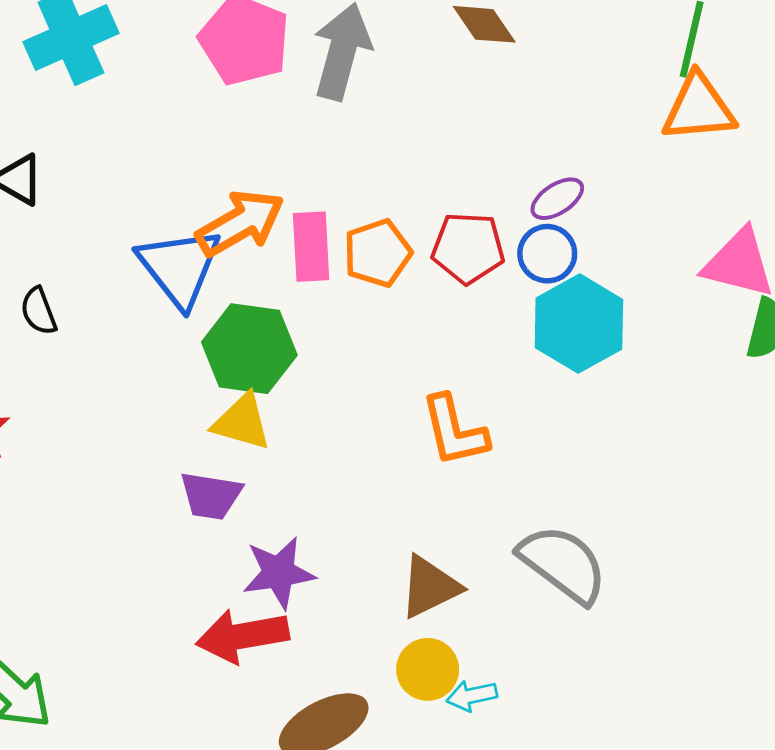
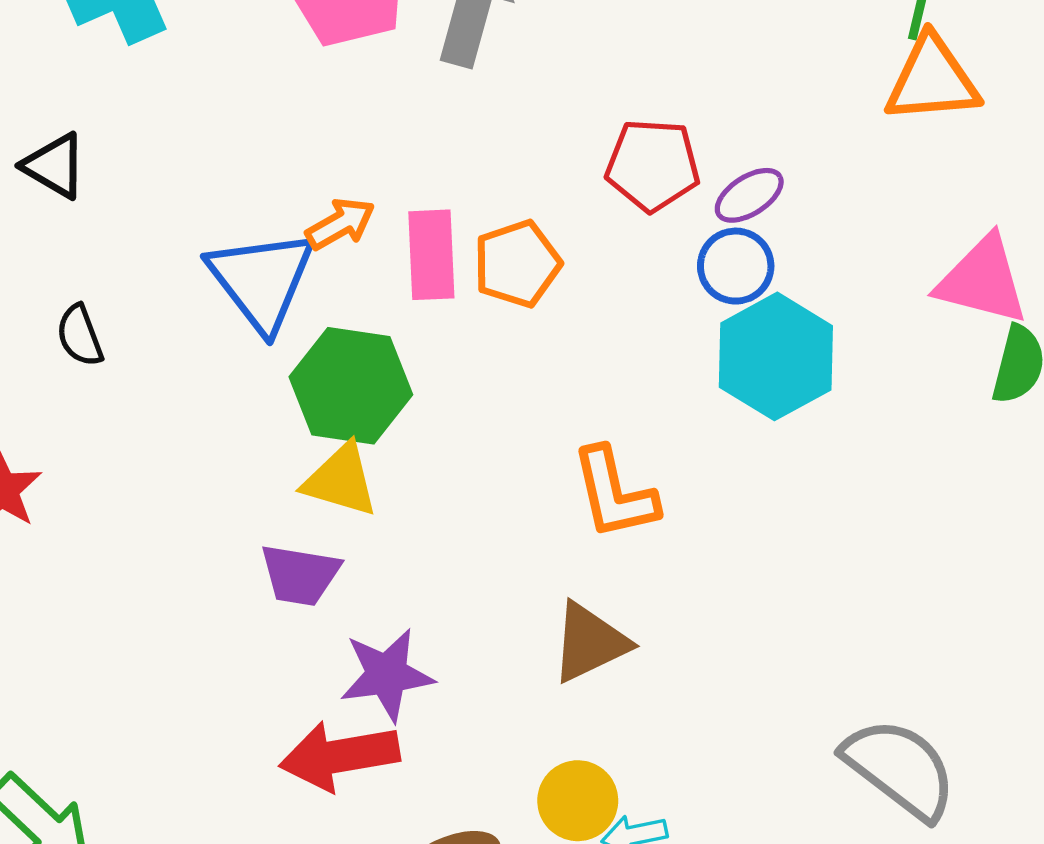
orange arrow: (240, 223) -> (340, 224), size x0.6
red pentagon: (468, 248) -> (653, 165), moved
gray semicircle: (563, 564) -> (900, 769), moved
brown triangle: (430, 587) -> (590, 642), moved

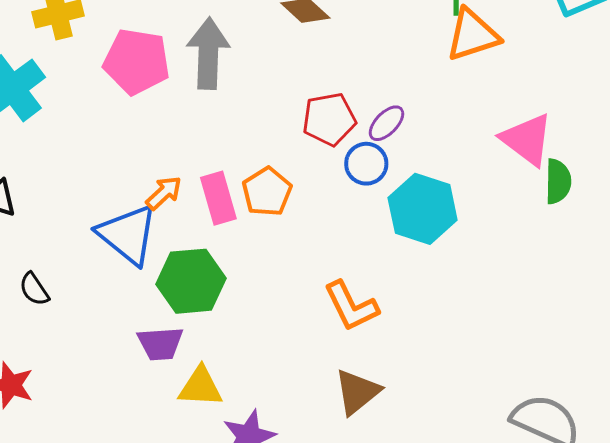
blue circle: (736, 266) -> (366, 164), moved
pink triangle: (983, 280) -> (527, 139), turned 36
yellow triangle: (341, 480) -> (200, 387), moved
purple trapezoid: (300, 575) -> (160, 344), moved

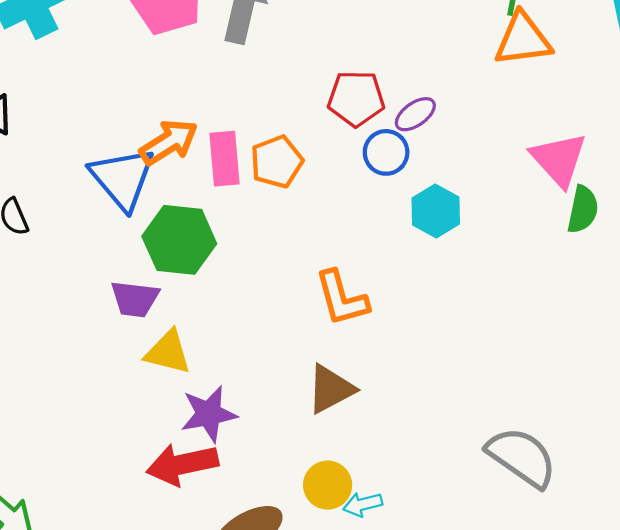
orange arrow: (164, 193) -> (169, 142), size x1.4
cyan hexagon: (423, 209) -> (436, 211), size x0.7

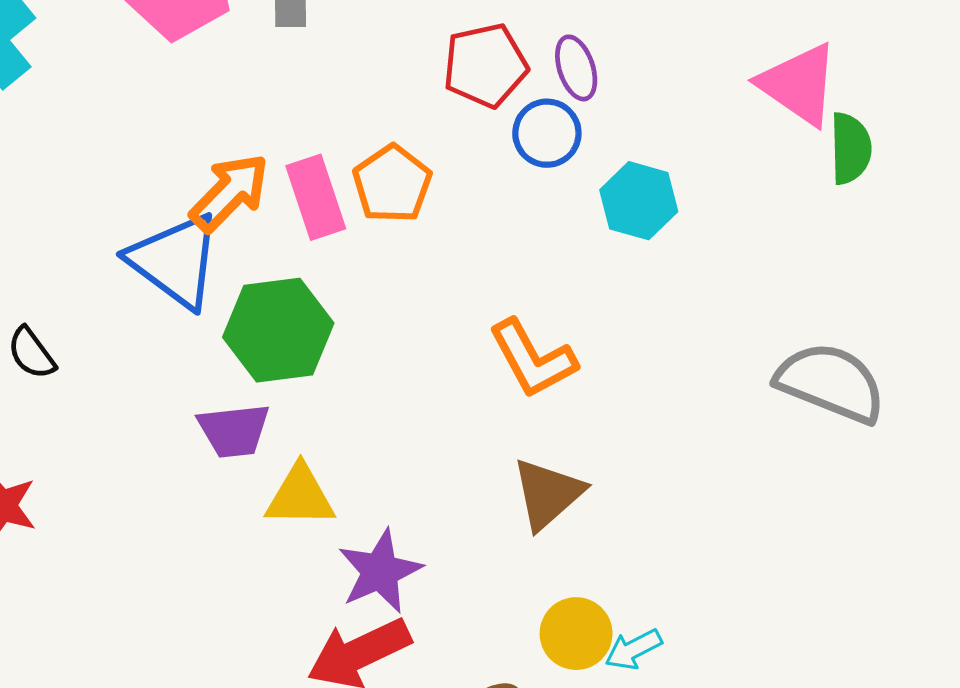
purple ellipse: (415, 114) -> (576, 68), turned -60
gray semicircle: (522, 457) -> (831, 383), moved

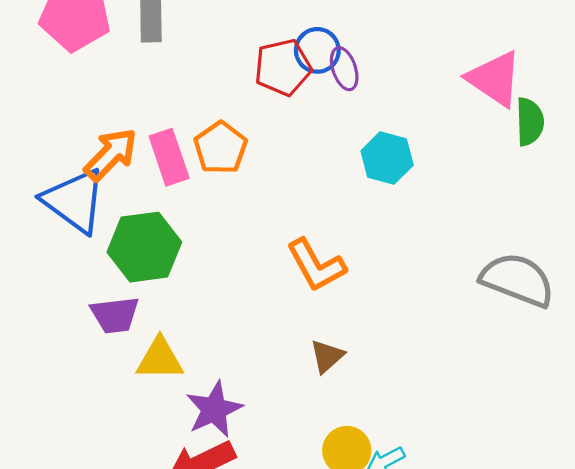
blue circle: (547, 133) -> (317, 50), moved
brown triangle: (548, 494) -> (327, 356), size x0.7

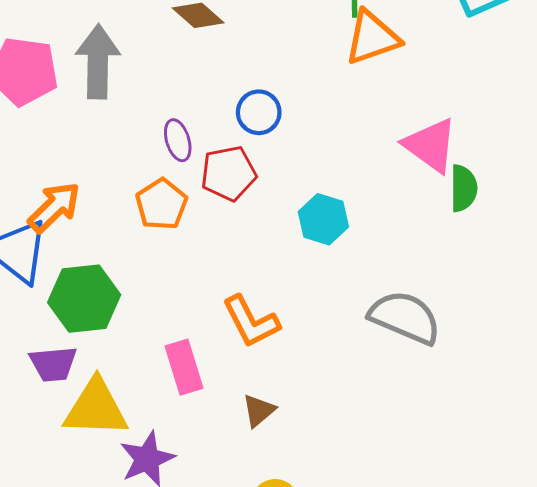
red pentagon: (283, 67) -> (229, 173), moved
purple ellipse: (344, 69) -> (178, 140), moved
pink rectangle: (169, 157) -> (184, 367), moved
gray semicircle: (517, 280) -> (405, 317), moved
yellow triangle: (160, 359) -> (96, 408), size x1.4

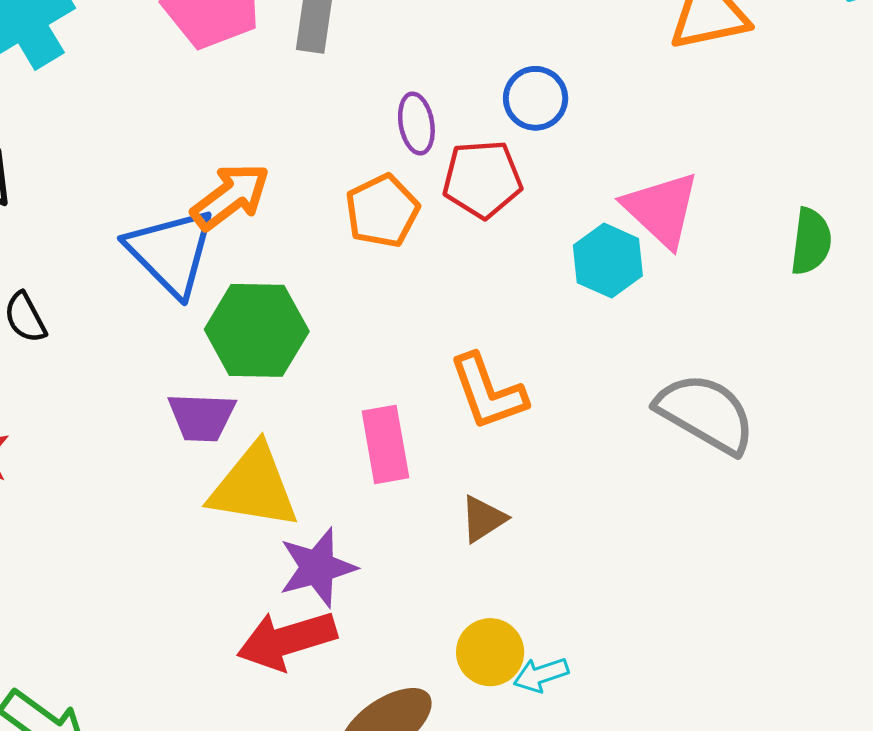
pink triangle: (431, 145) -> (661, 209), moved

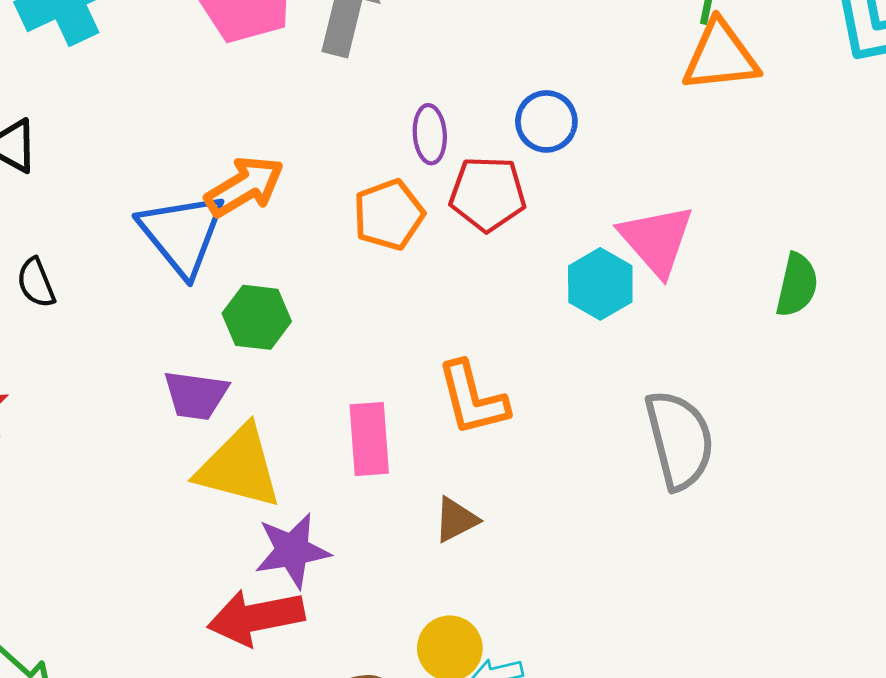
green hexagon: (257, 330) -> (257, 317), size x0.7
gray semicircle: (706, 413) -> (679, 440), turned 40

